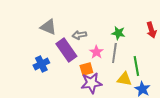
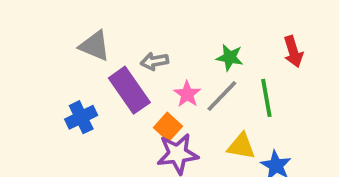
gray line: (114, 53) -> (222, 96), turned 36
green line: (136, 66) -> (266, 98), moved
orange square: (86, 69) -> (168, 127), turned -32

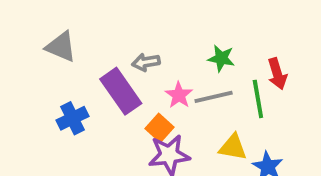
gray triangle: (95, 46) -> (61, 47), moved
red arrow: (293, 52) -> (277, 74), moved
gray line: (222, 96) -> (214, 97), turned 33

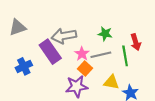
gray triangle: (61, 47) -> (17, 27), turned -42
gray arrow: (146, 62) -> (64, 36), size x1.6
orange square: (159, 128) -> (85, 69), moved

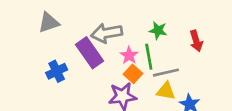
gray line: (101, 55) -> (166, 73), moved
green line: (125, 56) -> (149, 57), moved

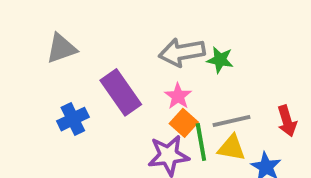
gray arrow: (107, 33) -> (182, 52), moved
red arrow: (196, 41) -> (287, 121), moved
green line: (149, 57) -> (201, 142), moved

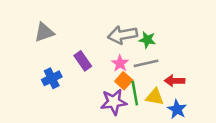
purple rectangle: (121, 92) -> (83, 61), size x0.7
gray line: (232, 121) -> (146, 63), moved
red arrow: (287, 121) -> (175, 81), moved, turned 108

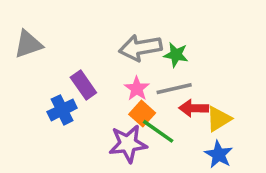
blue cross: (52, 78) -> (62, 110), moved
red arrow: (175, 81) -> (194, 108), moved
green line: (135, 93) -> (158, 131), turned -45
yellow triangle: (155, 97) -> (219, 119), moved, turned -42

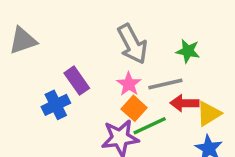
gray arrow: (140, 48) -> (132, 44), turned -108
green star: (176, 55) -> (188, 51), moved
green line: (158, 131) -> (150, 126), turned -60

